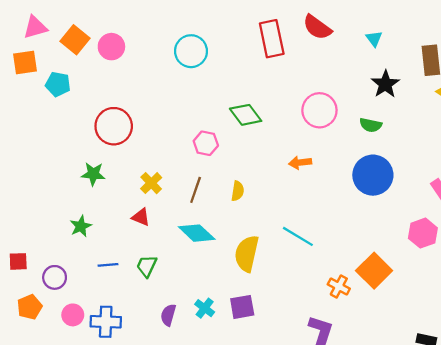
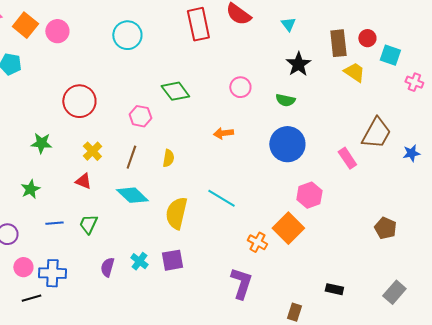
pink circle: (319, 110) -> (240, 87), size x0.7
red circle: (114, 126) -> (79, 101), moved
pink hexagon: (423, 233) -> (309, 195), moved

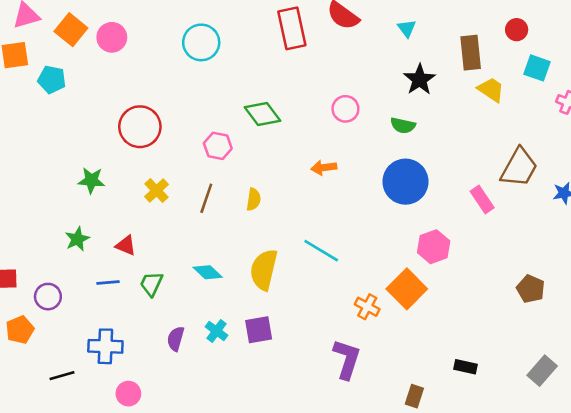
red circle: (367, 38) -> (517, 30), moved
red triangle: (83, 181) -> (126, 245), moved
cyan diamond: (132, 195) -> (208, 272), moved, size x0.7
pink circle: (23, 267) -> (128, 394), moved
black line: (31, 298) -> (62, 376), moved

